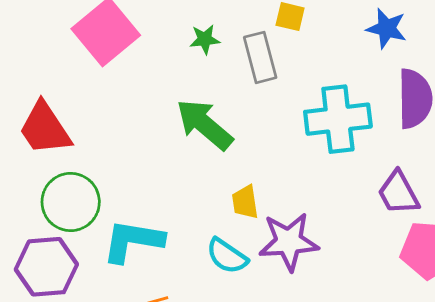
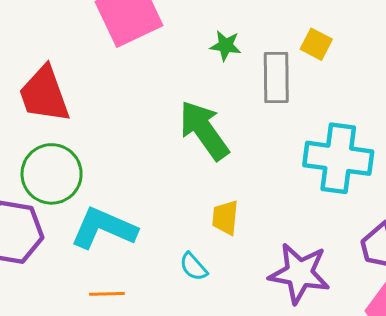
purple star: (289, 242) -> (299, 273), moved
cyan semicircle: (227, 256) -> (194, 267), size x0.7

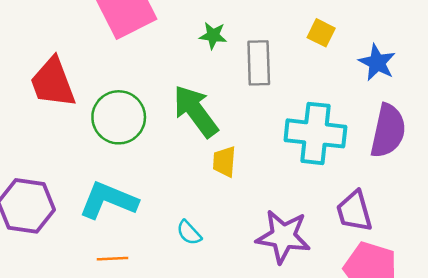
yellow square: (316, 44) -> (321, 33), moved
green circle: (52, 174) -> (119, 117), moved
yellow trapezoid: (225, 218) -> (224, 162), moved

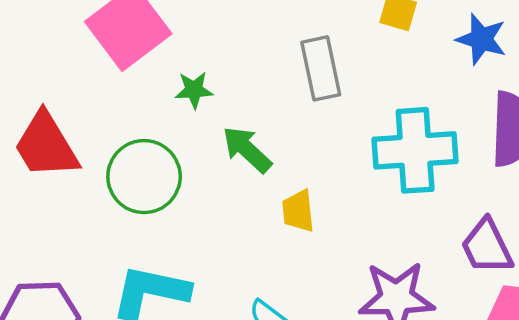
green star: (213, 36) -> (194, 90), moved
green arrow: (196, 111) -> (247, 149), size x0.7

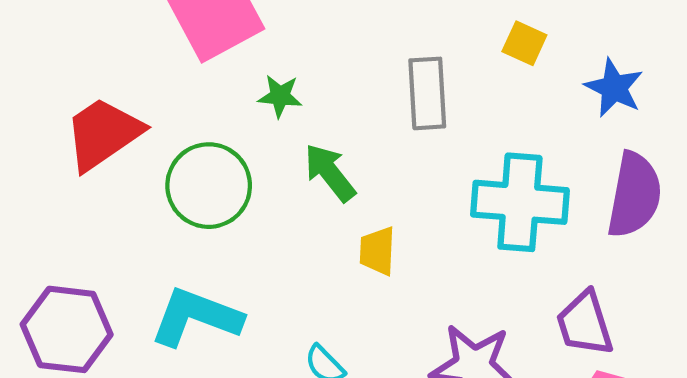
red trapezoid: (46, 145) -> (103, 134), turned 78

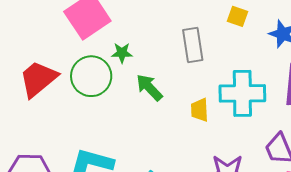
green circle: (209, 186) -> (91, 76), moved
yellow trapezoid: (377, 251) -> (200, 110), moved

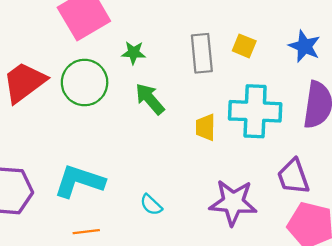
yellow square: (237, 16) -> (244, 46), moved
green star: (122, 53) -> (134, 53), moved

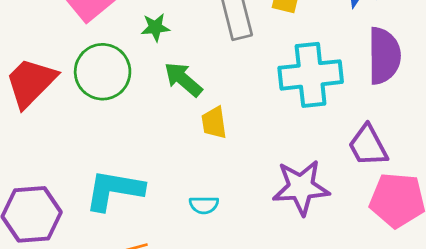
yellow trapezoid: (206, 127) -> (214, 123), moved
cyan semicircle: (151, 205) -> (204, 205), turned -35

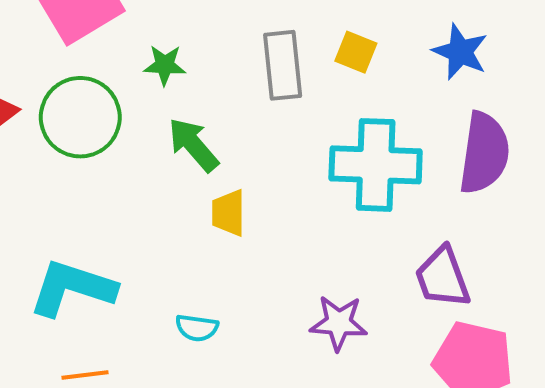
purple star: (301, 187) -> (339, 323), size x0.7

